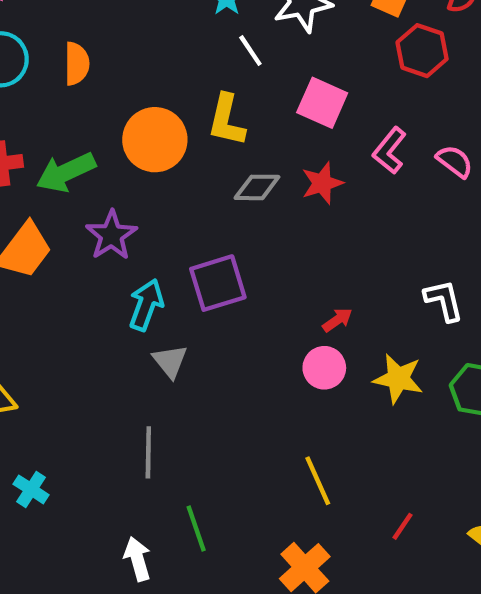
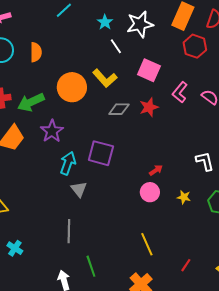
yellow L-shape: (227, 120) -> (105, 78), turned -55
purple square: (218, 283) -> (101, 153), turned 32
yellow star: (398, 379) -> (184, 197), size x0.6

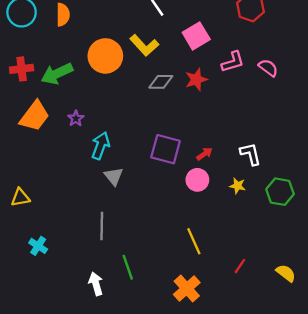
pink square: (149, 70) -> (196, 36), turned 35
pink L-shape: (180, 92) -> (233, 62), turned -145
purple star: (52, 131) -> (76, 119), moved, size x0.6
purple square: (101, 153) -> (166, 149), moved
white L-shape: (205, 161) -> (250, 154), moved

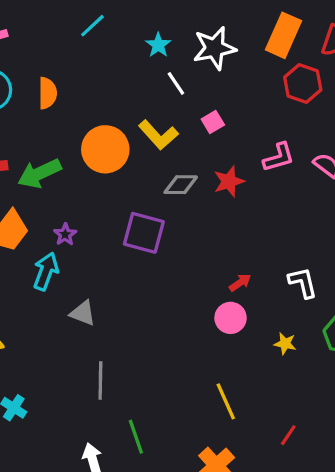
pink square: (196, 36) -> (213, 122), moved, size x0.6
cyan arrow: (101, 146) -> (46, 271), moved
purple square: (166, 149) -> (144, 233), moved
gray triangle: (114, 176) -> (83, 313), moved, turned -30
yellow star: (238, 186) -> (285, 344), moved

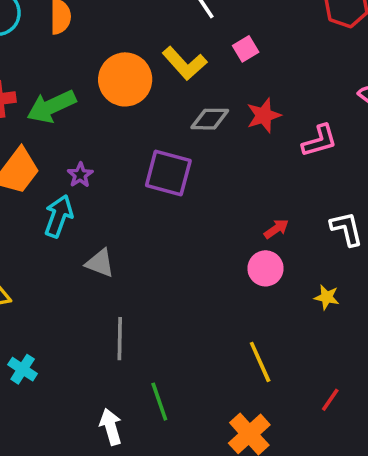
pink L-shape: (279, 157) -> (319, 141), moved

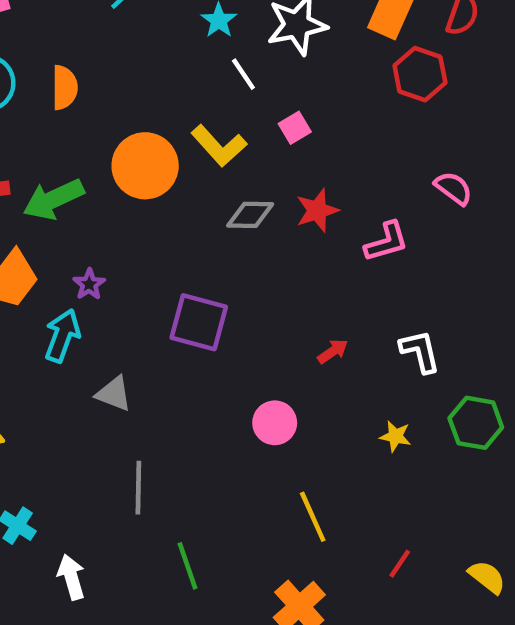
purple square: (168, 173) -> (199, 322), moved
pink circle: (265, 268) -> (275, 423), moved
white arrow: (111, 427) -> (71, 577), moved

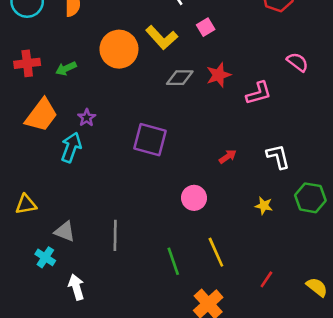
green arrow: (53, 199) -> (66, 69), size x0.6
gray triangle: (114, 394) -> (65, 231), moved
green line: (188, 566) -> (173, 261), moved

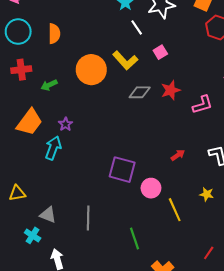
red cross: (27, 63) -> (21, 70), moved
purple square: (150, 140) -> (122, 170), moved
yellow line: (216, 252) -> (175, 210), moved

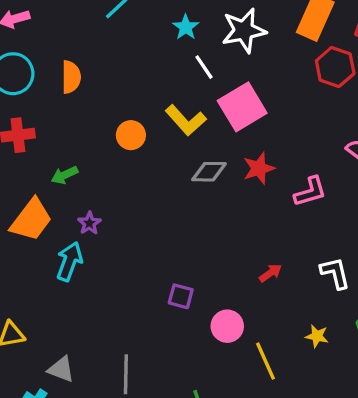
pink square: (160, 52) -> (242, 107), size x2.0
orange circle: (91, 70) -> (131, 135), size x0.6
green arrow: (49, 85) -> (64, 175), moved
purple square: (122, 170) -> (181, 296), size x0.6

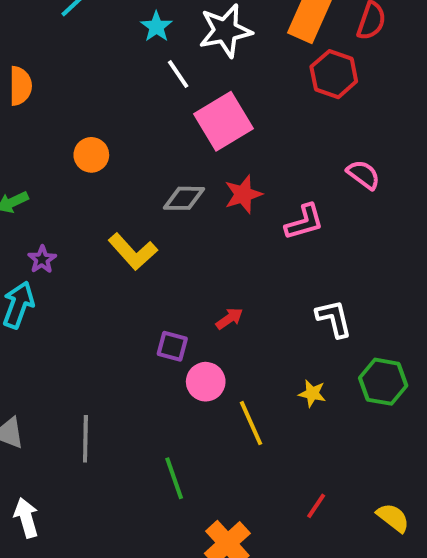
yellow L-shape: (186, 120) -> (133, 252), moved
red arrow: (270, 273) -> (229, 319), moved
purple square: (181, 296) -> (172, 346), moved

